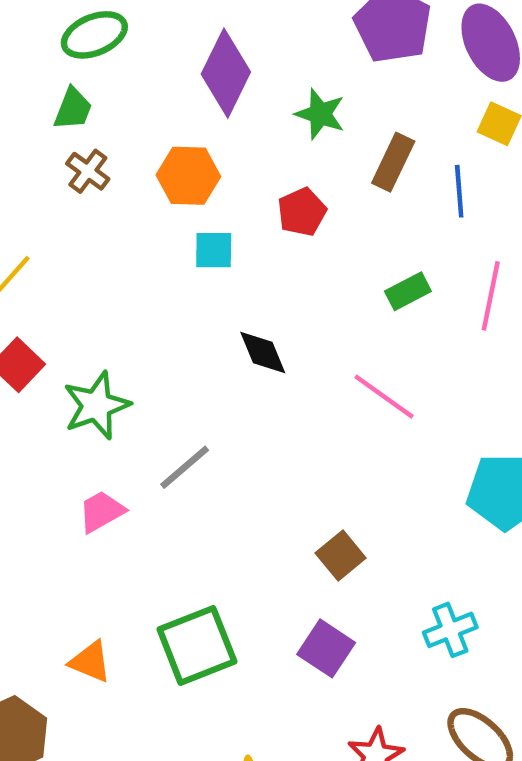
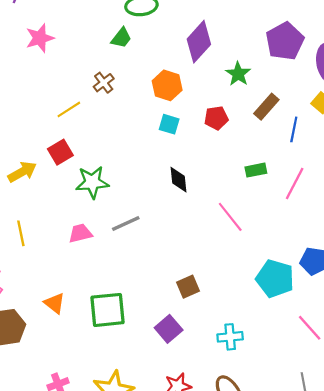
brown cross: (88, 171) -> (104, 83), moved

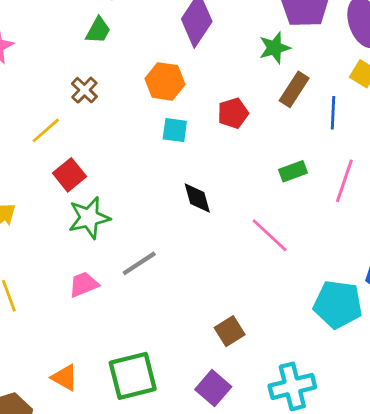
green star: (238, 74) -> (274, 48), moved, turned 30
red square: (60, 152) -> (69, 175), moved
cyan cross: (230, 337) -> (292, 386), size x1.4

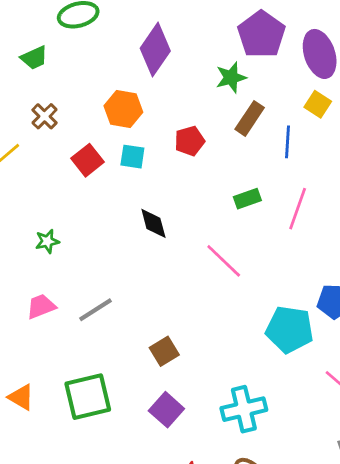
green trapezoid: (98, 30) -> (34, 58), moved, turned 36
red square: (69, 175) -> (88, 160), moved
green star: (89, 218) -> (47, 241), size x0.6
gray line: (139, 263) -> (95, 310), moved
brown square: (230, 331) -> (164, 351), moved

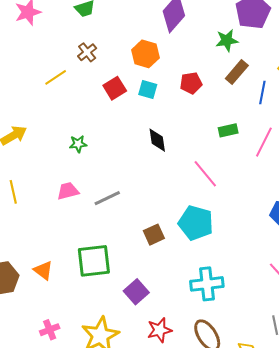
cyan pentagon: (290, 329) -> (196, 223), moved
orange triangle: (21, 397) -> (43, 270), moved
purple square: (166, 410) -> (136, 292), moved

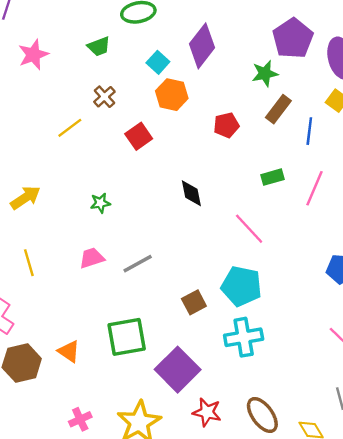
cyan square: (148, 90) -> (158, 62), moved, turned 30
cyan cross: (207, 284) -> (244, 337), moved
purple square: (136, 292) -> (178, 370), size x1.5
red star: (159, 330) -> (207, 412), turned 30

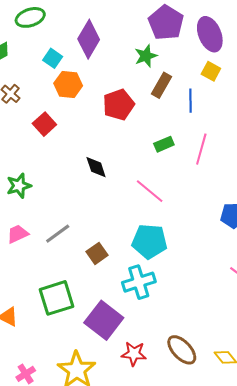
red pentagon: (226, 125) -> (119, 105), size x1.4
green star: (100, 203) -> (19, 186), size x1.4
brown square: (194, 302) -> (97, 253), moved
cyan cross: (244, 337) -> (139, 282), moved

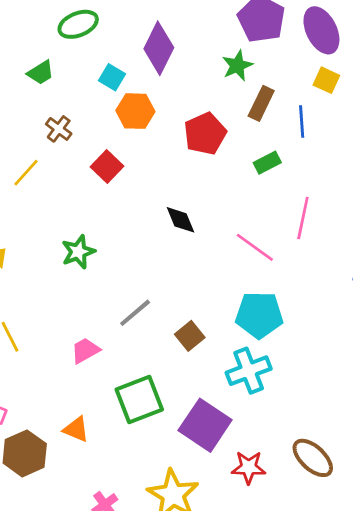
green rectangle: (164, 144) -> (267, 163), moved
pink line: (201, 149) -> (303, 218), moved
pink trapezoid: (18, 234) -> (85, 350), moved

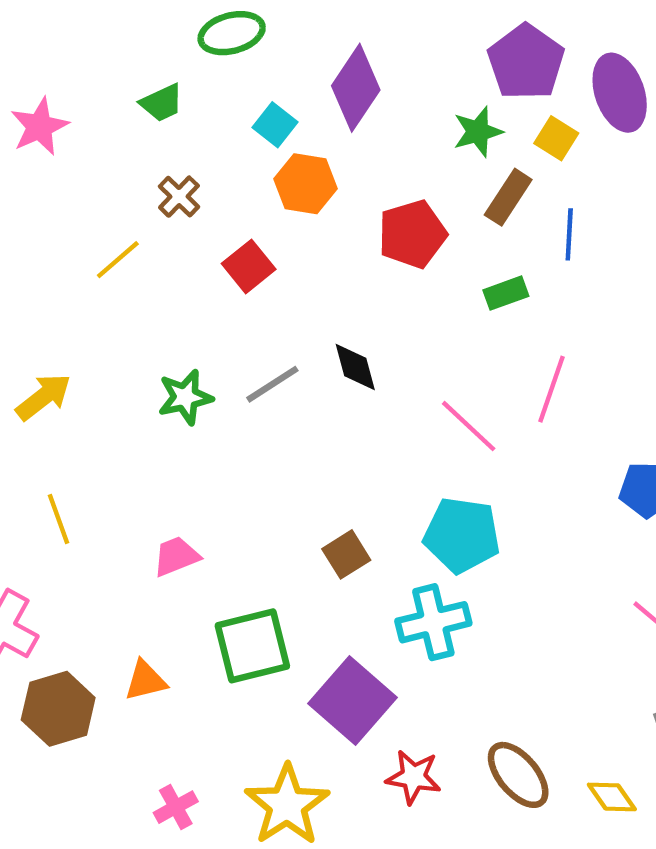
yellow square: (326, 80) -> (556, 138), moved
gray line: (135, 313) -> (272, 384), moved
orange triangle: (76, 429) -> (145, 681), turned -44

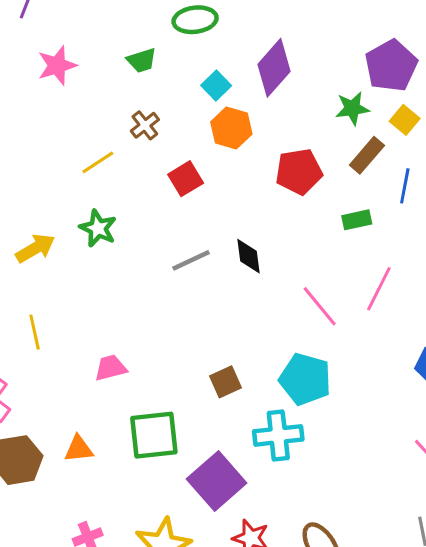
green star: (185, 397) -> (98, 228), moved, turned 30

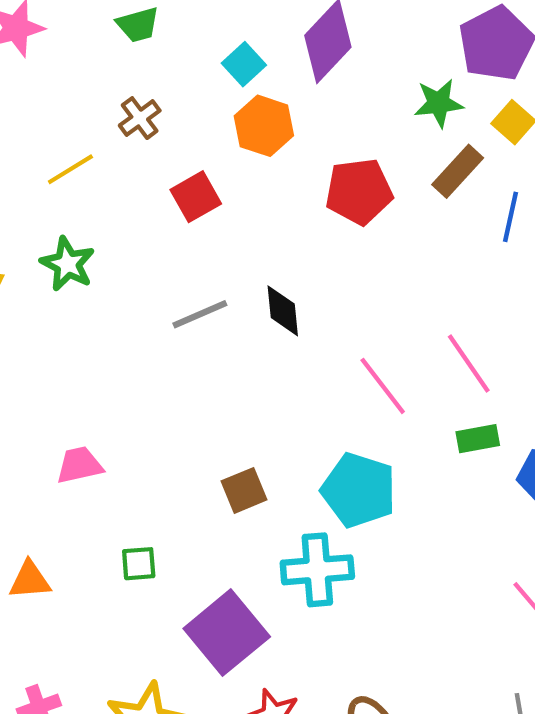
green rectangle: (357, 220) -> (478, 439), moved
pink line: (379, 289) -> (469, 364), turned -63
green square: (154, 435) -> (139, 564), size x0.5

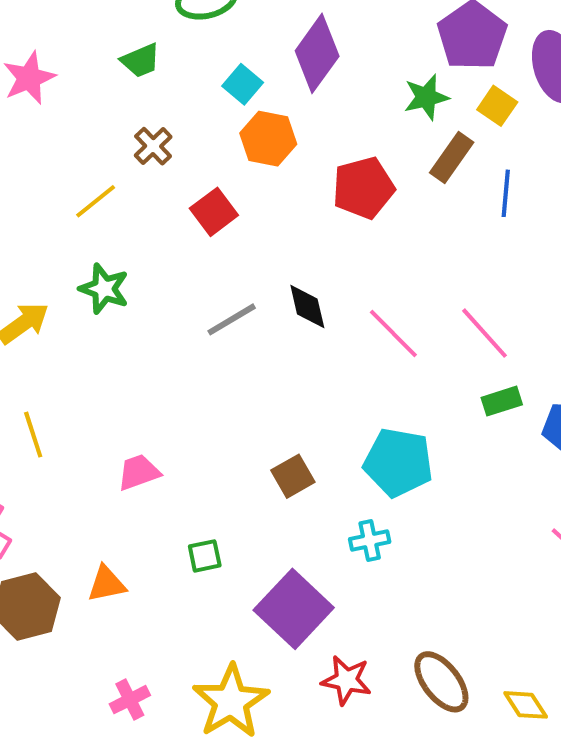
pink line: (383, 386) -> (393, 334), moved
cyan cross: (317, 570) -> (370, 540), size x0.6

